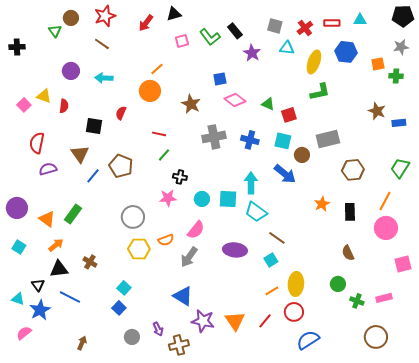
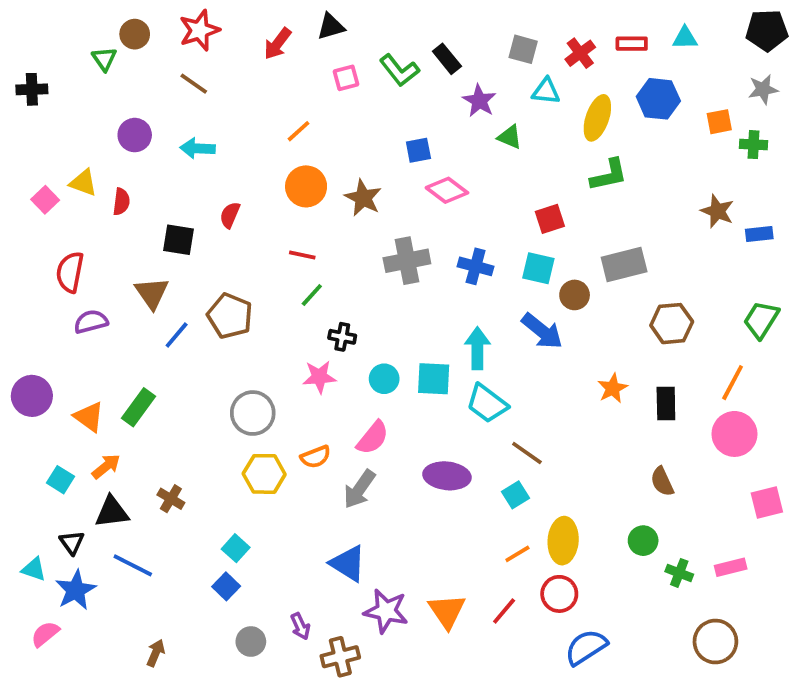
orange circle: (150, 91) -> (306, 186), moved
green triangle: (268, 104) -> (510, 137), moved
cyan square: (19, 247) -> (60, 480), moved

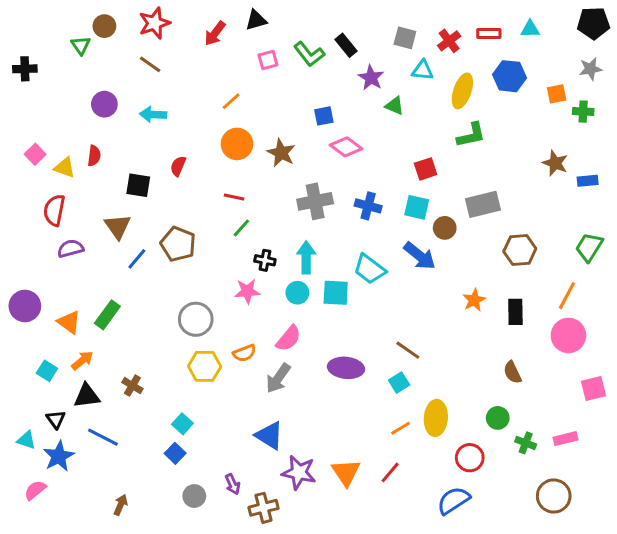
yellow triangle: (83, 183) -> (65, 168), moved
cyan arrow: (477, 348) -> (306, 257), moved
cyan trapezoid: (487, 403) -> (370, 269), moved
red circle: (559, 594) -> (470, 458), moved

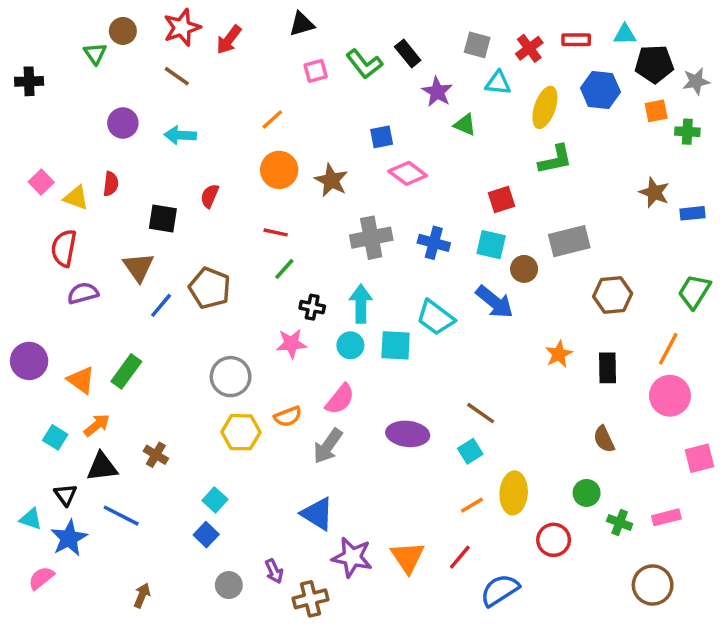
black pentagon: (593, 23) -> (654, 64), moved
red arrow: (215, 33) -> (229, 40), moved
blue semicircle: (454, 500) -> (500, 590), moved

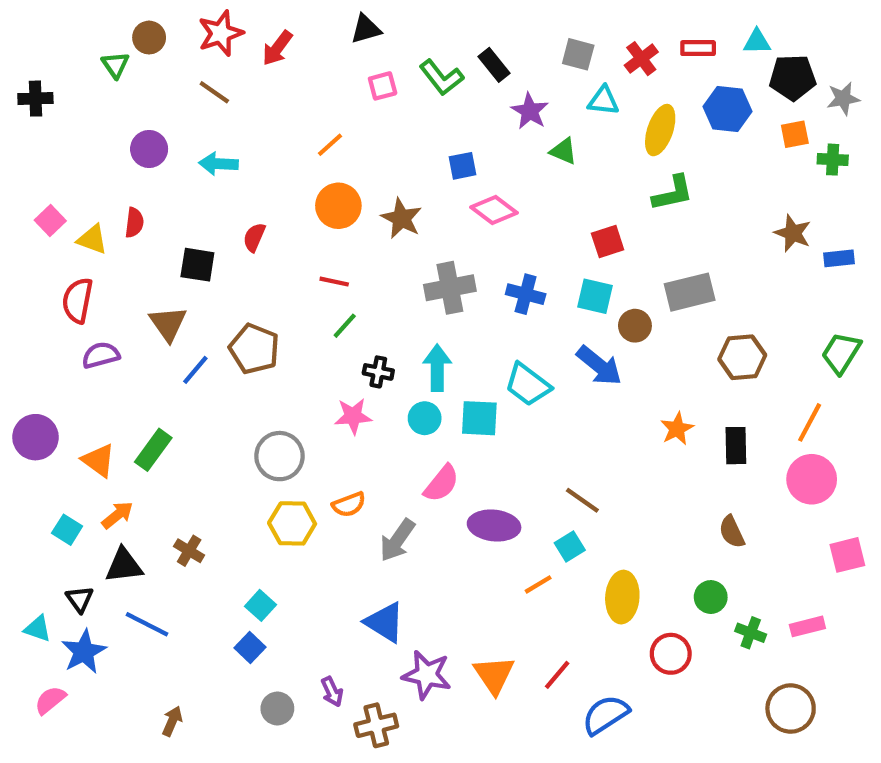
pink semicircle: (340, 399) -> (441, 483), moved
orange line: (472, 505) -> (538, 584), moved

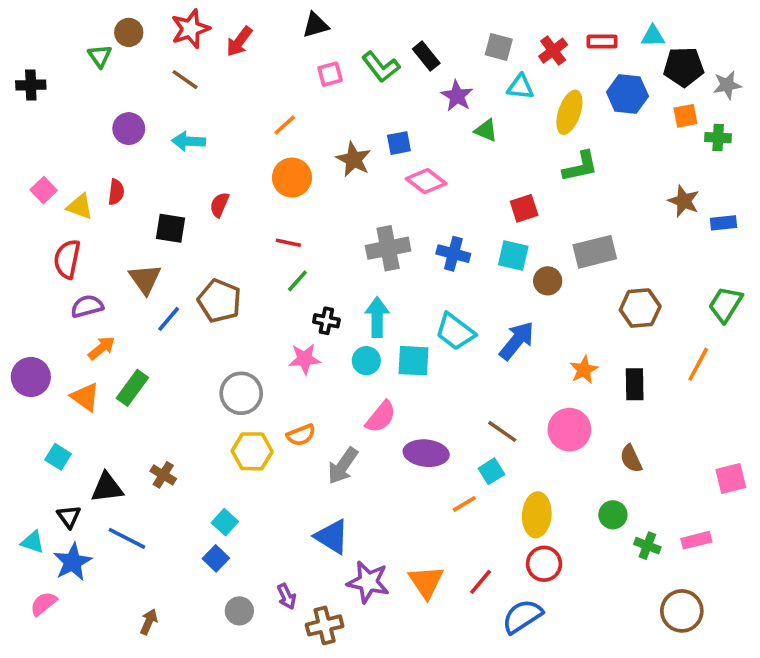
brown star: (401, 218) -> (354, 159), moved
blue arrow: (599, 366) -> (517, 341), moved, turned -90
pink circle: (812, 479) -> (569, 430), moved
orange arrow: (118, 515) -> (102, 348), moved
red circle: (671, 654) -> (544, 564), moved

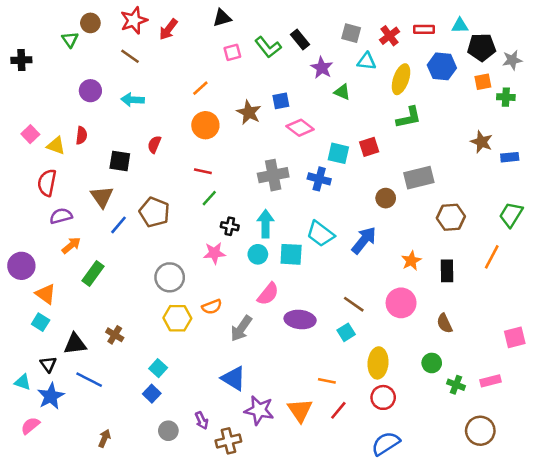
cyan square: (513, 255) -> (338, 153), moved
orange triangle: (85, 397) -> (46, 294), moved
orange line: (464, 504) -> (327, 381), moved, turned 42
blue semicircle: (522, 616) -> (386, 444), moved

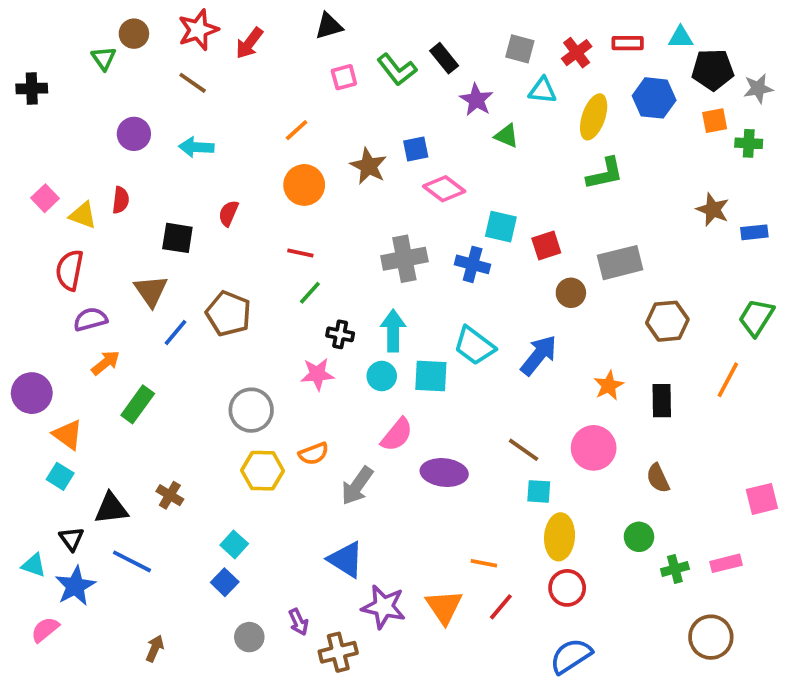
red square: (369, 147) -> (546, 246), moved
cyan square: (346, 332) -> (539, 491), moved, turned 36
green cross: (456, 385) -> (675, 569), turned -36

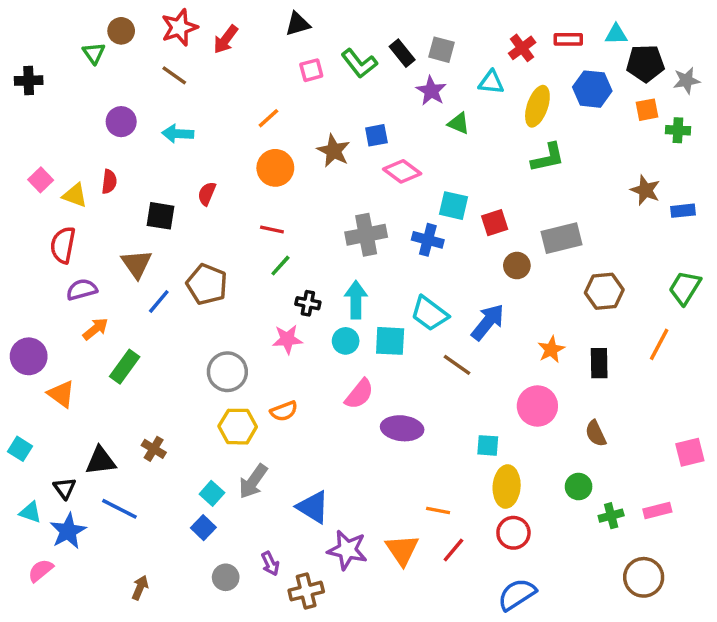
gray square: (520, 49) -> (441, 50), moved
brown line: (524, 450) -> (457, 365), moved
cyan square: (60, 476) -> (20, 449), moved
gray arrow: (357, 486) -> (253, 481), moved

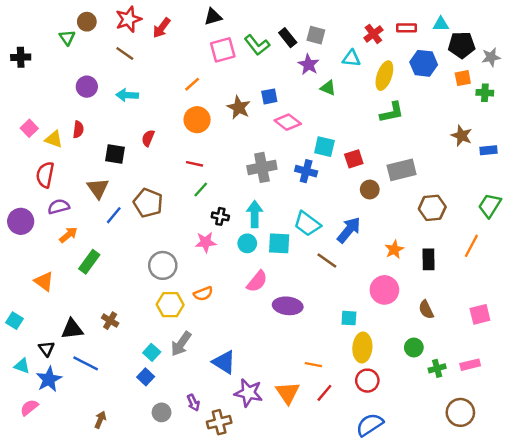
pink square: (311, 70) -> (223, 50), size x1.5
purple circle: (29, 356) -> (21, 221), moved
pink square: (690, 452) -> (480, 314), moved

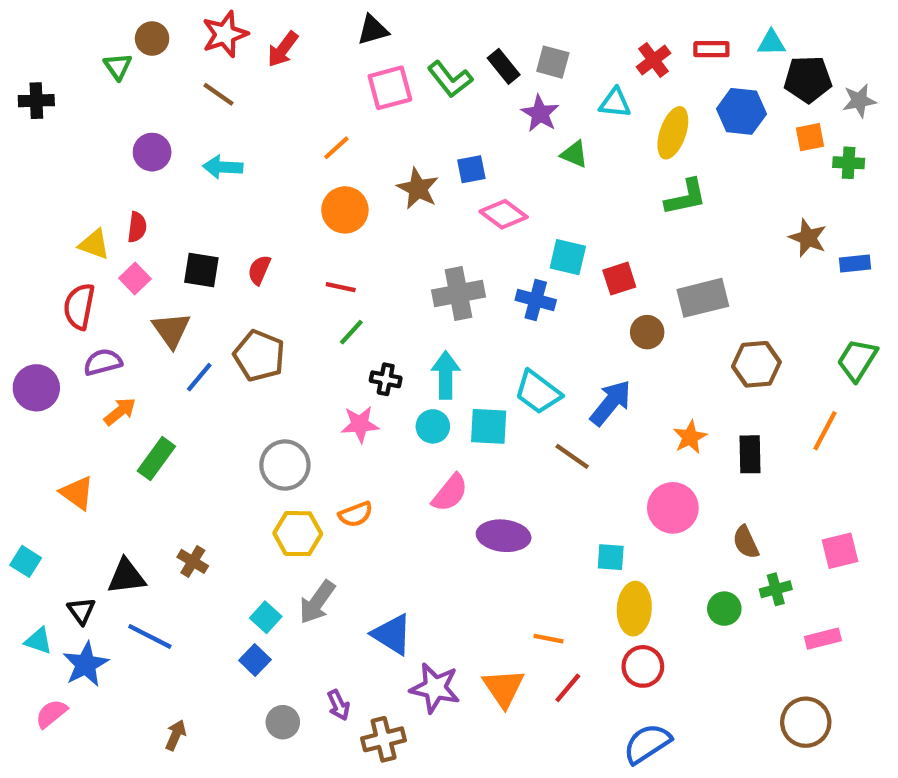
pink square: (29, 128) -> (135, 279), moved
red semicircle: (148, 138) -> (259, 270), moved
green cross: (437, 368) -> (776, 589), moved

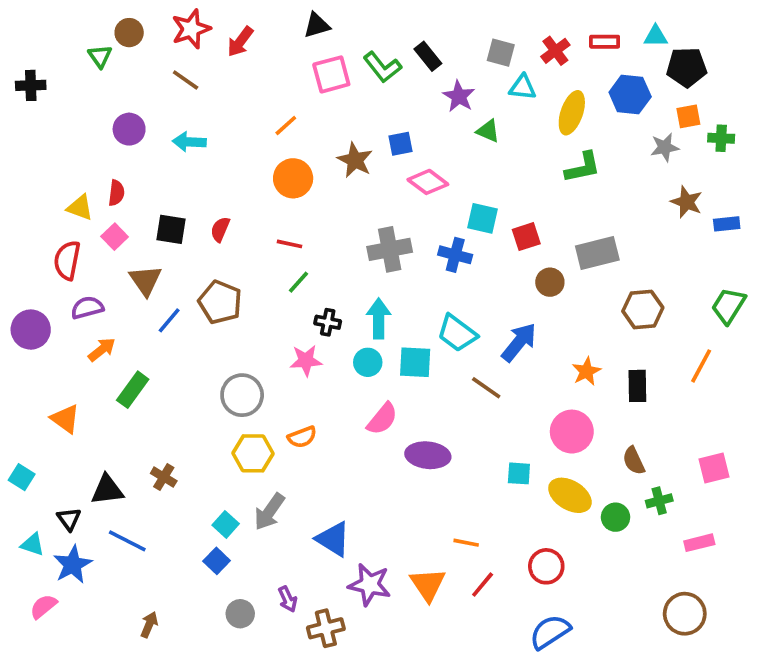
gray square: (553, 62) -> (501, 53), moved
gray star: (859, 101) -> (665, 147), moved
yellow ellipse: (634, 609) -> (570, 495), moved, turned -63

